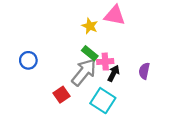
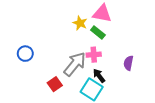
green rectangle: (90, 53) -> (98, 33), moved
black arrow: (113, 73) -> (99, 76), moved, turned -64

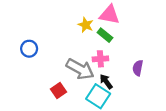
blue circle: (25, 54) -> (29, 49), moved
gray arrow: (75, 64) -> (80, 69), turned 80

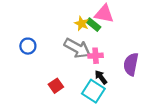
green rectangle: (105, 35) -> (93, 25), moved
purple semicircle: (138, 68) -> (131, 64), size x1.5
gray arrow: (80, 69) -> (77, 48), moved

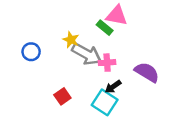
yellow star: (82, 23) -> (71, 40), moved
purple semicircle: (131, 64) -> (147, 72), turned 110
black arrow: (101, 77) -> (113, 87), turned -88

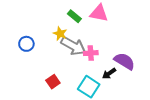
green rectangle: (105, 28) -> (74, 16), moved
black arrow: (113, 87) -> (109, 73), moved

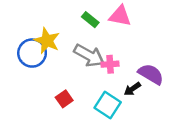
yellow star: (60, 34) -> (47, 41), moved, size x1.5
blue circle: (26, 44) -> (32, 53), size x1.5

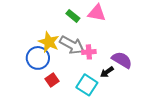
yellow star: (47, 41) -> (49, 42), moved
blue circle: (32, 53) -> (38, 58), moved

